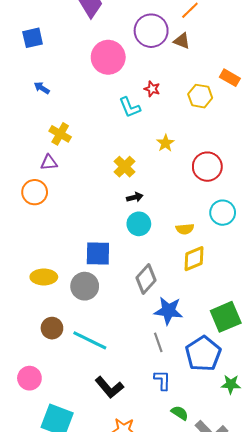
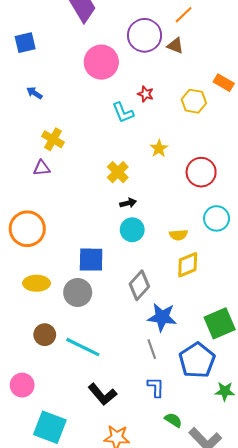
orange circle: (35, 192) -> (27, 229), moved, size x1.4

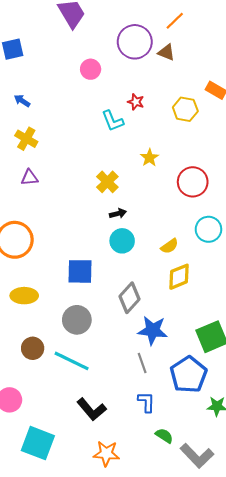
pink circle: (101, 62) -> (91, 69), size x0.6
yellow cross: (53, 139) -> (26, 139), moved
yellow semicircle: (178, 235) -> (170, 246), turned -30
gray circle: (78, 292) -> (77, 320), moved

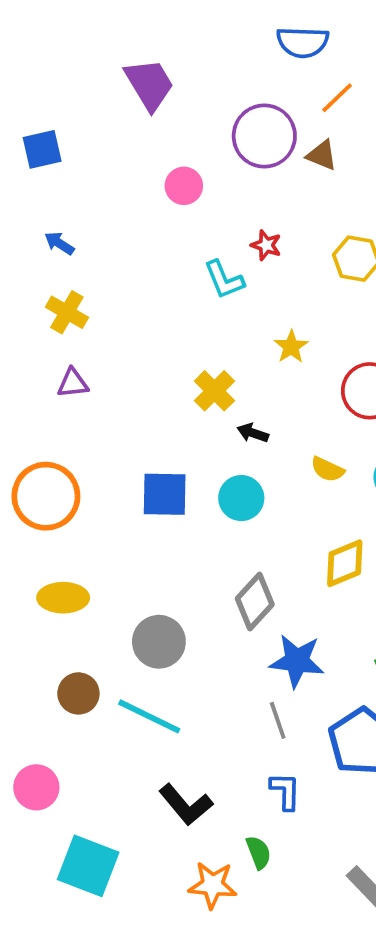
black arrow: (118, 213) -> (253, 433), moved, turned -147
yellow semicircle: (170, 246) -> (327, 469), moved, turned 60
blue square: (80, 271) -> (165, 494), moved
green semicircle: (164, 436) -> (259, 852), moved, turned 36

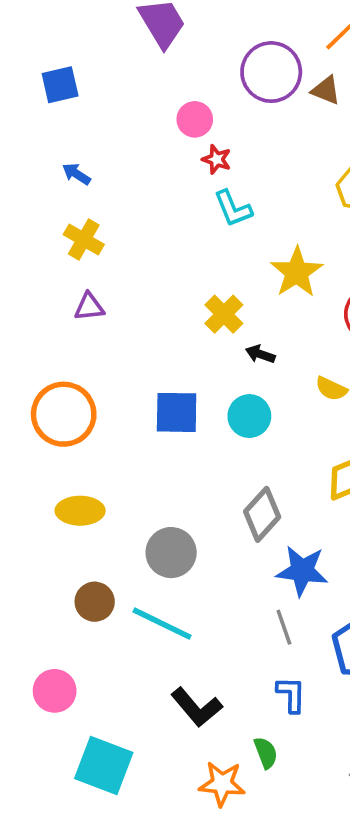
red star: (266, 245) -> (217, 159), moved
yellow star: (291, 347) -> (297, 272), size x1.6

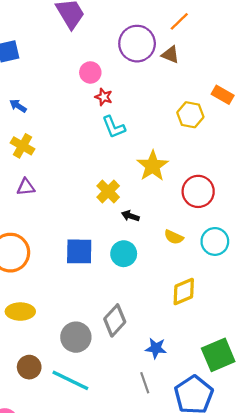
gray diamond: (262, 514) -> (115, 320), moved
blue star: (302, 571) -> (156, 348), size x0.7

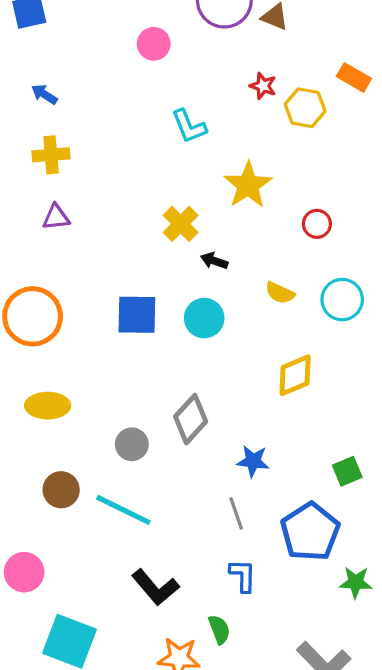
red star: (104, 97) -> (263, 86), moved
yellow cross: (23, 146) -> (51, 155), turned -35
red circle: (198, 191) -> (317, 224), size x0.6
gray circle: (76, 337) -> (132, 444), size x0.7
green square: (218, 355) -> (347, 471), size x0.6

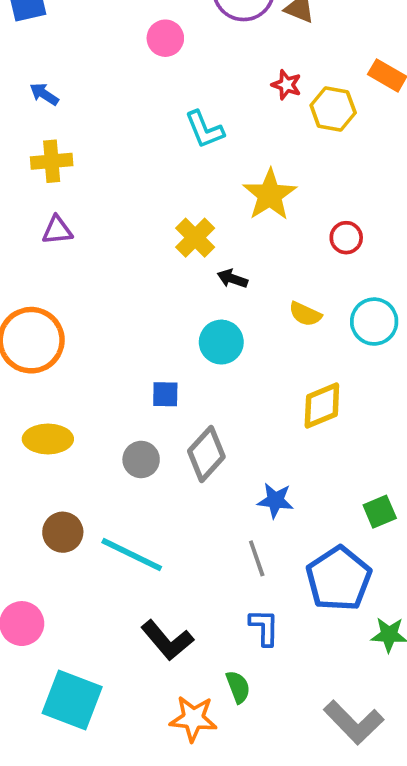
blue square: (137, 315) -> (165, 394), moved, size x0.6
gray circle: (132, 444) -> (141, 459), moved

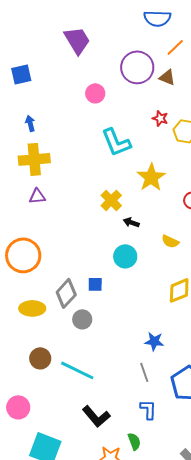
blue arrow: (44, 94) -> (30, 123), turned 42
cyan L-shape: (204, 130) -> (116, 142), size x1.4
yellow cross: (52, 161) -> (34, 159), size x1.4
gray diamond: (206, 454) -> (66, 293), moved

